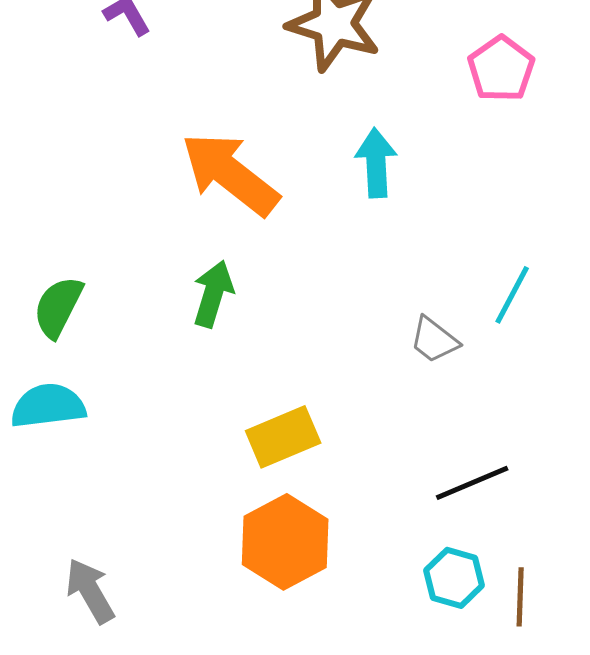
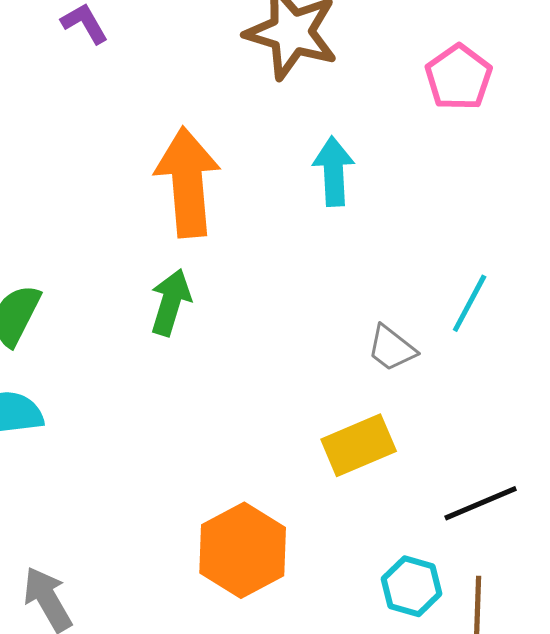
orange arrow: (230, 174) -> (188, 182), turned 47
yellow rectangle: (283, 437) -> (359, 445), moved
black line: (472, 483) -> (481, 503), moved

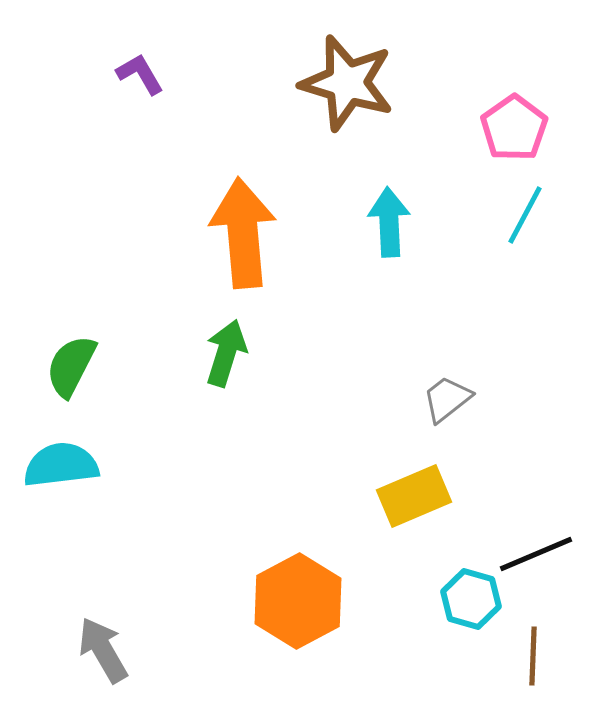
cyan line: (470, 303) -> (525, 215), moved
gray trapezoid: (392, 348) -> (447, 399), turned 104
cyan hexagon: (412, 586) -> (471, 599), moved

